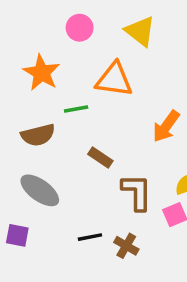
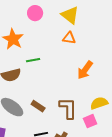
orange triangle: (114, 80) -> (69, 38), moved, size x0.6
brown rectangle: (100, 157) -> (38, 106), moved

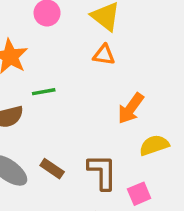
yellow semicircle: (99, 103) -> (154, 145), moved

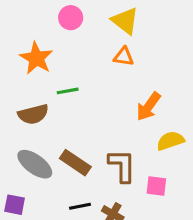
brown rectangle: (52, 169) -> (75, 163), size x1.4
pink square: (139, 194) -> (156, 186), turned 30

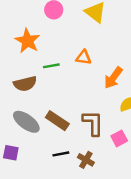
orange triangle: (124, 57) -> (83, 57), moved
pink square: (156, 186) -> (119, 138), turned -35

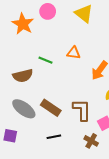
orange star: (28, 41) -> (23, 24), moved
green line: (51, 66) -> (46, 60), turned 32
brown cross: (86, 160) -> (91, 141), moved

